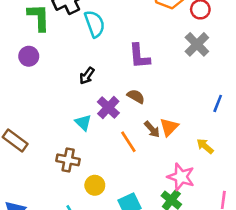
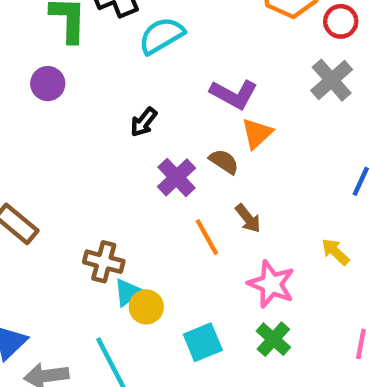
cyan semicircle: (95, 24) -> (162, 36), turned -104
purple L-shape: (139, 56) -> (234, 94), turned -60
cyan triangle: (83, 123) -> (128, 292), moved, turned 36
orange triangle: (169, 127) -> (257, 133), moved
pink star: (181, 177) -> (271, 284), moved

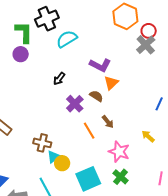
gray cross: (332, 80) -> (146, 45), moved
purple circle: (48, 84) -> (21, 54), moved
cyan square: (203, 342) -> (88, 179), size x1.4

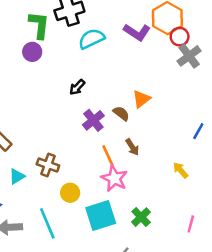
red circle: (149, 31) -> (180, 37), moved
purple L-shape: (100, 65) -> (137, 32), moved
pink star: (119, 152) -> (114, 178), moved
cyan triangle: (53, 157) -> (17, 176), moved

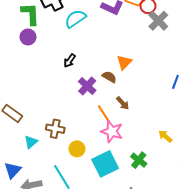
yellow arrow: (181, 170) -> (165, 136), moved

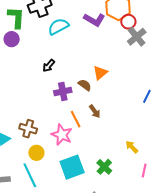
purple cross: (87, 86) -> (63, 91), turned 30
pink star: (112, 131) -> (62, 135), moved
yellow circle: (77, 149) -> (36, 153), moved

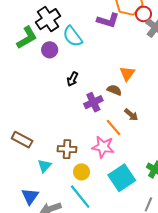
green L-shape: (16, 18) -> (27, 38), turned 70
cyan semicircle: (58, 27) -> (73, 36), turned -85
purple circle: (12, 39) -> (50, 50), moved

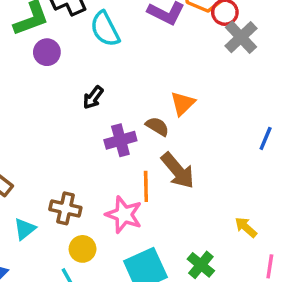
purple circle: (50, 50) -> (47, 52), moved
brown arrow: (131, 115) -> (178, 171), size x1.6
orange line: (113, 127) -> (146, 186), turned 30

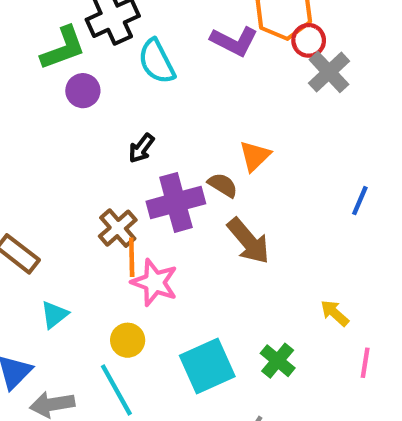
purple cross: (120, 140) -> (176, 202), size x1.4
orange line: (146, 186) -> (132, 257), moved
brown cross: (65, 208) -> (118, 228), moved, turned 36
pink star: (124, 215) -> (155, 282), moved

